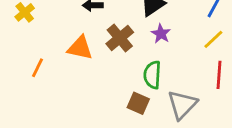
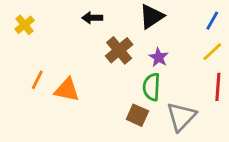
purple star: (161, 34) -> (159, 57), moved
orange triangle: (80, 48) -> (67, 90), moved

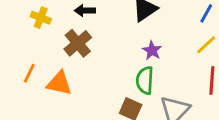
yellow cross: (25, 25) -> (41, 18), moved, turned -30
brown cross: (119, 50) -> (78, 43), moved

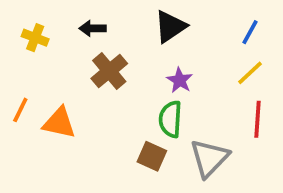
brown cross: (78, 43) -> (109, 71), moved

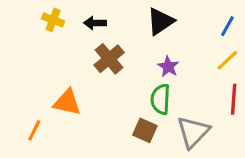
yellow cross: (35, 38) -> (53, 20), moved
orange line: (20, 110) -> (34, 130), moved

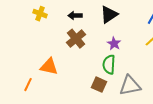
black arrow: (95, 23) -> (75, 16), moved
gray triangle: (193, 132) -> (130, 86), turned 35

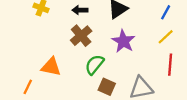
purple star: (114, 44) -> (123, 41), size x1.5
green semicircle: (109, 65) -> (94, 65), moved, turned 36

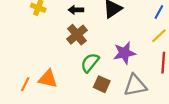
purple star: (123, 41) -> (124, 53), moved, turned 30
orange triangle: (51, 67) -> (48, 79), moved

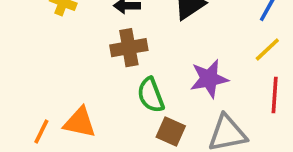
brown cross: (77, 35) -> (129, 48), turned 30
green semicircle: (90, 63) -> (151, 95), turned -60

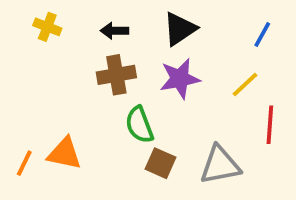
yellow line: (267, 49) -> (245, 84), moved
purple star: (209, 79) -> (180, 79), moved

